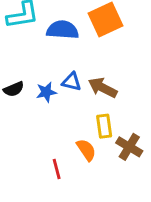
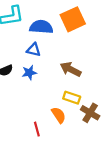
blue triangle: (71, 82) -> (34, 50), moved
yellow rectangle: (104, 126) -> (72, 98), turned -63

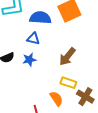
brown arrow: (71, 69) -> (67, 57), turned -78

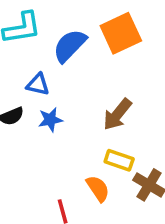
blue semicircle: (40, 18) -> (70, 46), turned -50
blue triangle: (33, 39) -> (38, 84), moved

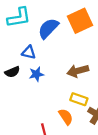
brown arrow: (117, 114) -> (78, 71), turned 36

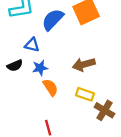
orange semicircle: (66, 117) -> (50, 87), moved

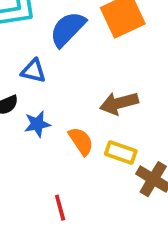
blue star: (40, 68) -> (37, 124), moved
orange semicircle: (50, 87) -> (81, 141), moved

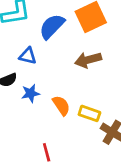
brown arrow: (119, 103) -> (88, 60), moved

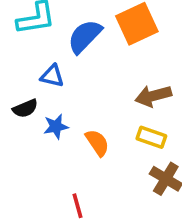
brown arrow: (88, 60) -> (153, 96), moved
yellow rectangle: (89, 113) -> (151, 137), moved

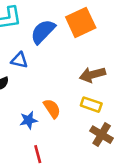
blue star: (56, 126) -> (29, 120), moved

